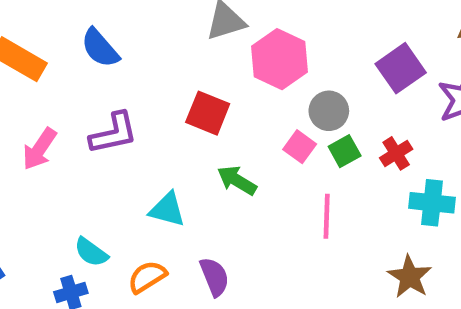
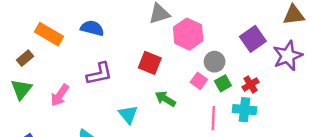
blue semicircle: (100, 48) -> (92, 28), turned 145
pink arrow: (39, 149) -> (60, 95), moved
cyan cross: (432, 203) -> (245, 110), moved
cyan triangle: (167, 209) -> (128, 114), turned 36

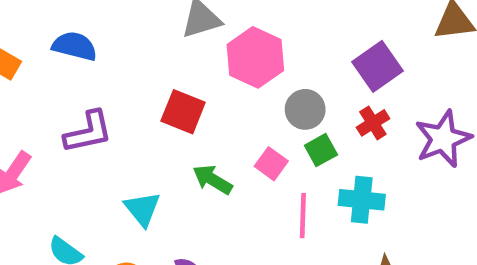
purple star: (288, 56) -> (443, 139), moved
pink square: (199, 81) -> (271, 164), moved
red cross: (251, 84) -> (373, 123), moved

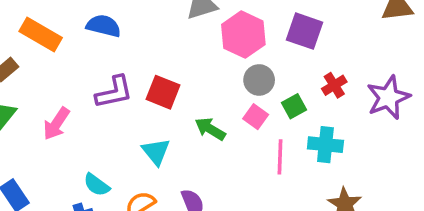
purple square: (377, 66) -> (305, 31), moved, turned -36
gray circle: (305, 109) -> (259, 80), moved
red square: (183, 112) -> (163, 92), moved

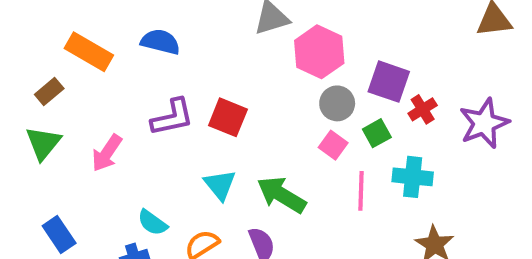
purple square: (305, 31) -> (389, 82), moved
green arrow: (210, 129) -> (282, 195), moved, size x1.4

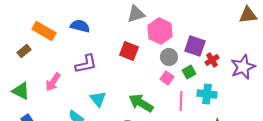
red square: (228, 117) -> (129, 51), moved
green triangle: (43, 143) -> (21, 91), moved, turned -42
cyan triangle: (220, 185) -> (98, 99), moved

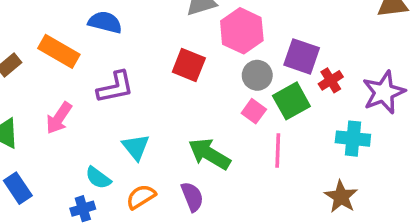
orange rectangle: (44, 31) -> (59, 51), moved
green square: (189, 72) -> (291, 101), size x1.5
cyan cross: (207, 94) -> (353, 139), moved

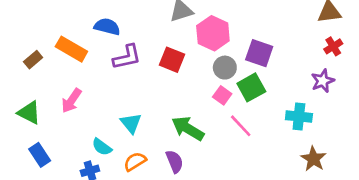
red cross: (331, 80) -> (333, 46), moved
purple L-shape: (115, 87) -> (127, 57), moved
purple star: (384, 92) -> (323, 81), size x0.7
pink line: (278, 151) -> (241, 126), turned -45
brown star: (341, 197) -> (313, 159), moved

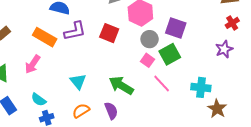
orange rectangle: (71, 49) -> (45, 37), moved
cyan cross: (299, 117) -> (201, 87), moved
cyan semicircle: (102, 147) -> (39, 100), moved

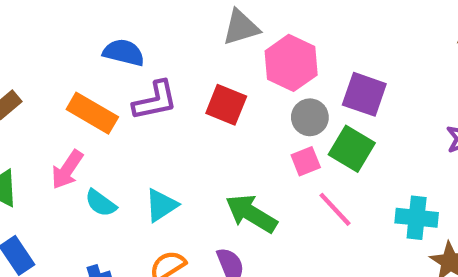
green square: (170, 54) -> (352, 149), turned -30
pink square: (147, 60) -> (306, 161), turned 32
cyan triangle: (78, 81) -> (161, 205), turned 36
cyan semicircle: (39, 100) -> (101, 203), moved

